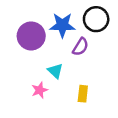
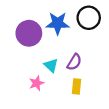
purple semicircle: (80, 47) -> (74, 62), moved

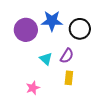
black circle: (89, 18) -> (80, 29), moved
pink star: (37, 83) -> (33, 88), moved

